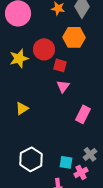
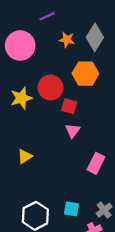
cyan square: (66, 162) -> (71, 209), moved

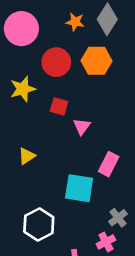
red circle: (50, 88) -> (56, 62), moved
red square: (69, 106) -> (59, 106), moved
cyan square: (71, 209) -> (79, 188), moved, size x1.6

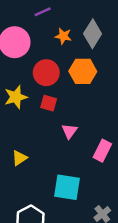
red square: (59, 106) -> (49, 103), moved
pink rectangle: (109, 164) -> (102, 151), moved

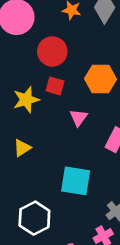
orange hexagon: (83, 71) -> (101, 79), moved
yellow star: (16, 97) -> (26, 100), moved

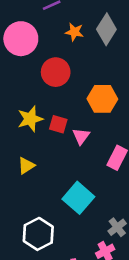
red square: (55, 86) -> (58, 124), moved
cyan square: (76, 181) -> (78, 198), turned 32

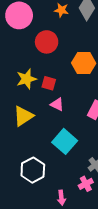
pink triangle: (81, 136) -> (57, 104), moved, turned -40
yellow triangle: (26, 166) -> (23, 116), size x1.5

